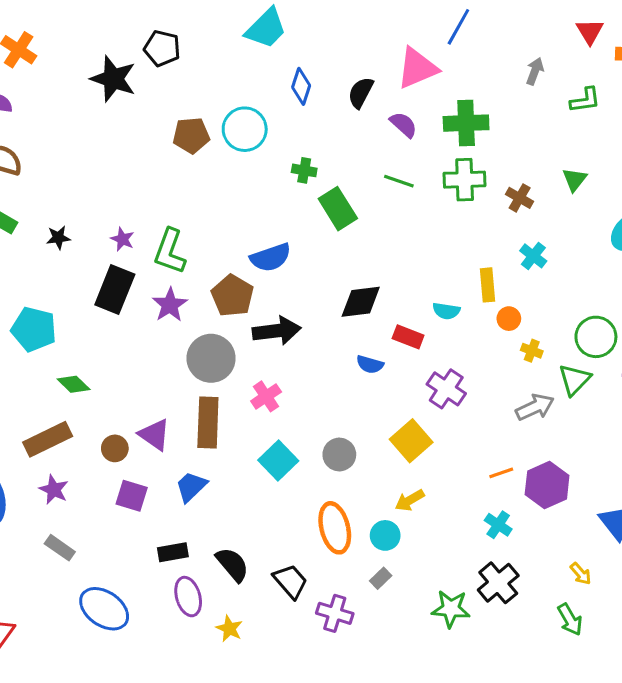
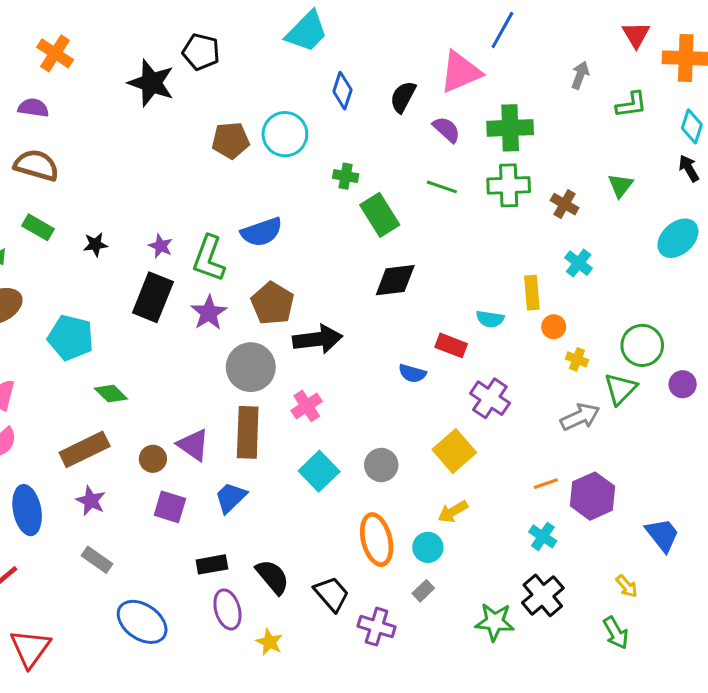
blue semicircle: (271, 257) -> (262, 232), moved
black diamond: (361, 302) -> (395, 280), moved

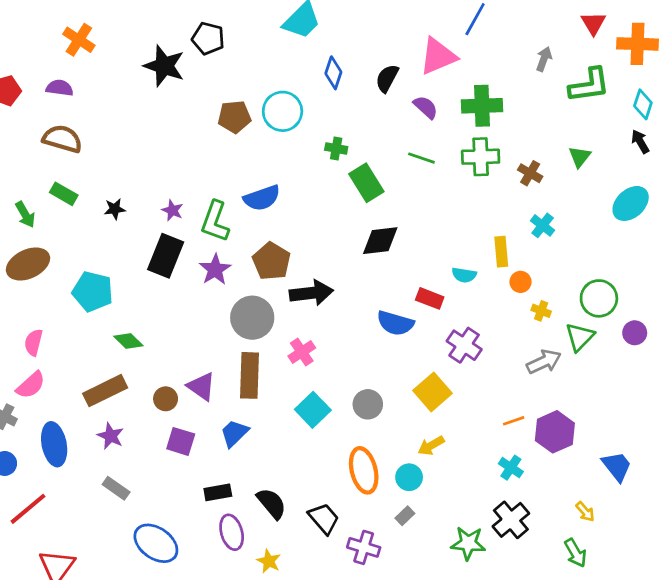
green L-shape: (631, 105) -> (589, 85), size x1.5
blue semicircle: (412, 373) -> (395, 323), size x1.5

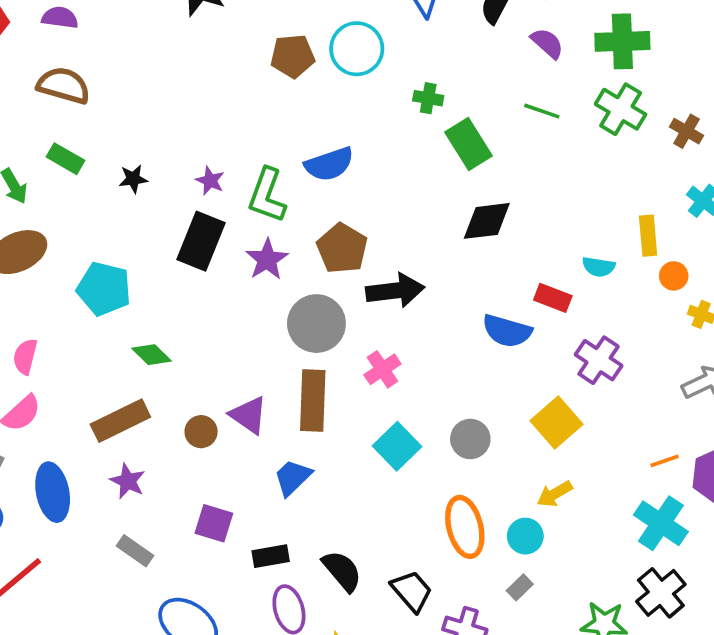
green cross: (481, 157) -> (621, 109), turned 33
purple square: (181, 441) -> (214, 523), moved
cyan cross: (511, 468) -> (661, 523), size x1.6

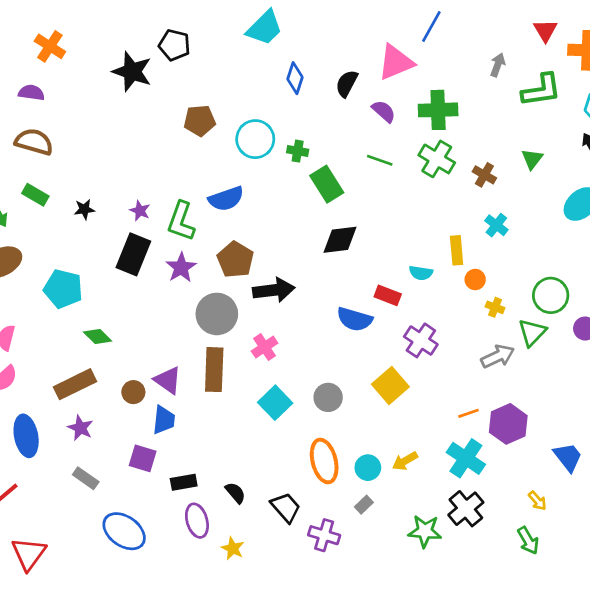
cyan circle: (357, 49) -> (255, 139), moved
blue trapezoid: (293, 477) -> (164, 420), moved, turned 140
yellow arrow: (555, 494) -> (405, 461), moved
black semicircle: (342, 571) -> (235, 493), size x0.7

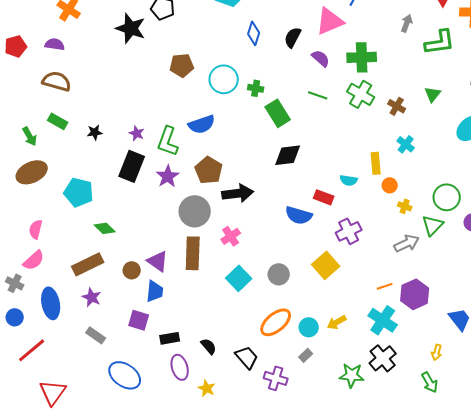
purple cross: (421, 340) -> (349, 231), turned 30
orange ellipse: (324, 461) -> (276, 322), turned 64
yellow arrow: (537, 501) -> (437, 352), turned 56

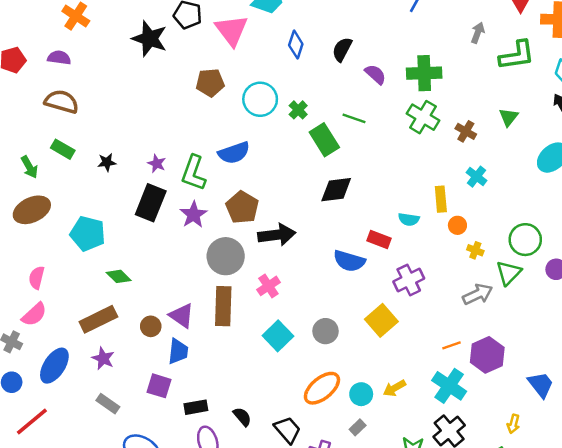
pink triangle: (330, 21) -> (232, 30), moved, turned -44
green cross: (256, 88) -> (298, 110), turned 35
green line: (318, 95) -> (354, 118), moved
blue ellipse: (51, 303) -> (54, 366), turned 44

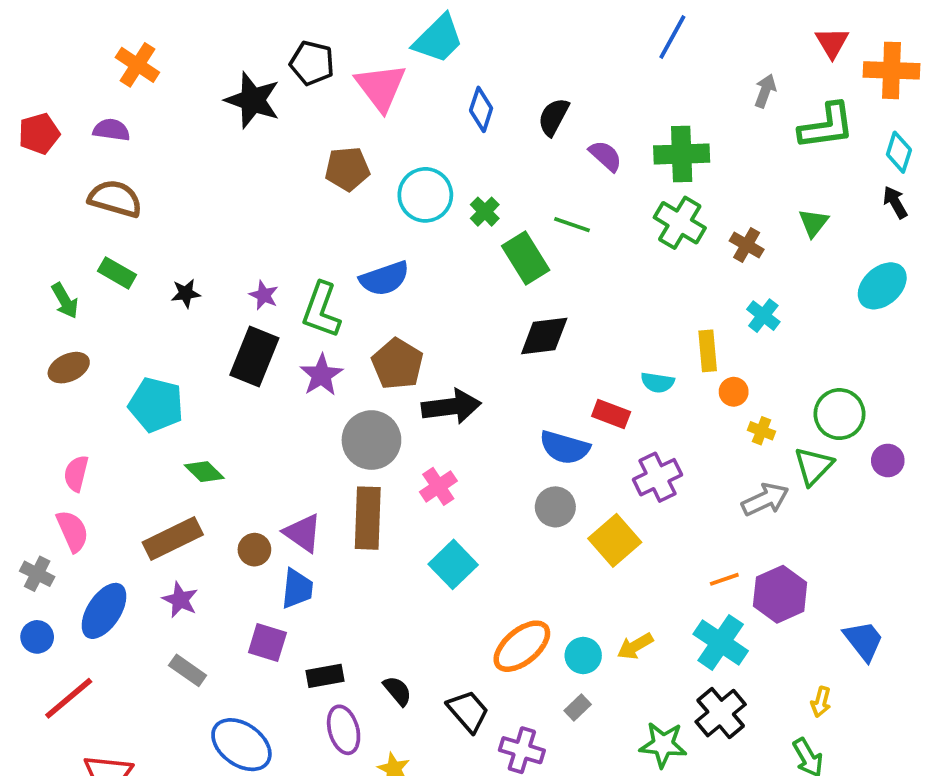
brown ellipse: (32, 210) -> (69, 368), size x0.7
pink semicircle: (34, 314) -> (72, 531), turned -72
gray circle: (326, 331) -> (555, 507), moved

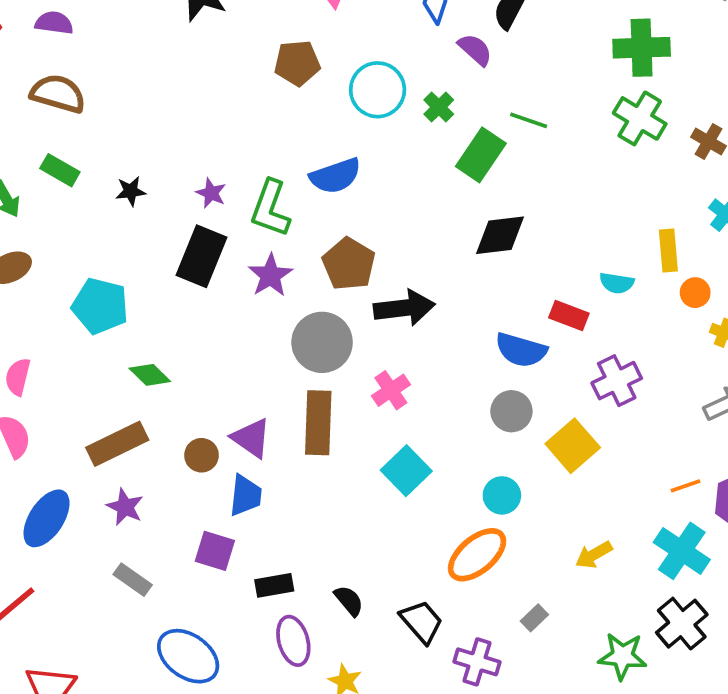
purple semicircle: (605, 156) -> (475, 50), moved
green rectangle: (526, 258) -> (481, 155), turned 66
cyan circle: (583, 655) -> (502, 495), moved

